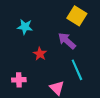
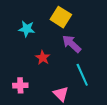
yellow square: (77, 16) -> (61, 17), moved

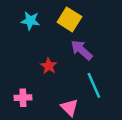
cyan star: (27, 29) -> (30, 21), moved

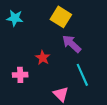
cyan star: (30, 21) -> (15, 18), moved
pink cross: (23, 98) -> (20, 75), moved

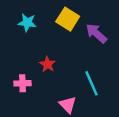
cyan star: (15, 18) -> (27, 23), moved
purple arrow: (72, 44) -> (96, 33), moved

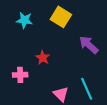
purple arrow: (96, 33) -> (89, 45), moved
cyan line: (92, 83) -> (87, 89), moved

